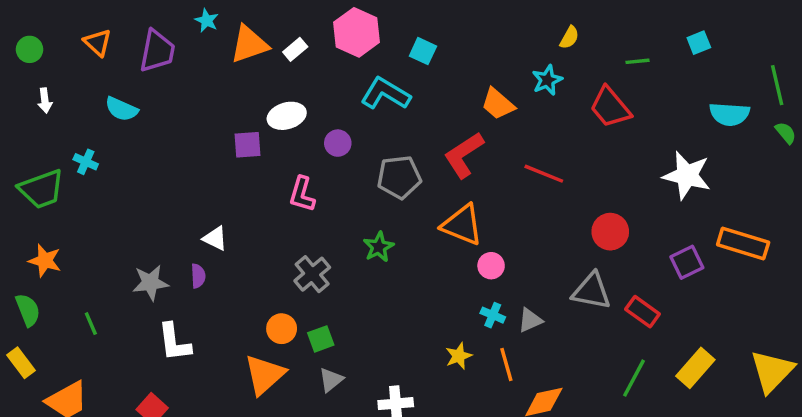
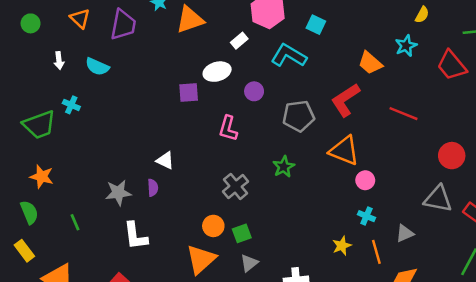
white rectangle: (295, 49) -> (239, 41), moved
white arrow: (45, 100) -> (59, 60), moved
gray triangle: (530, 320) -> (405, 233), moved

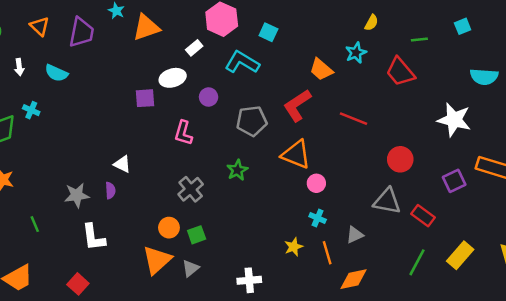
gray triangle: (249, 263) -> (191, 268), moved

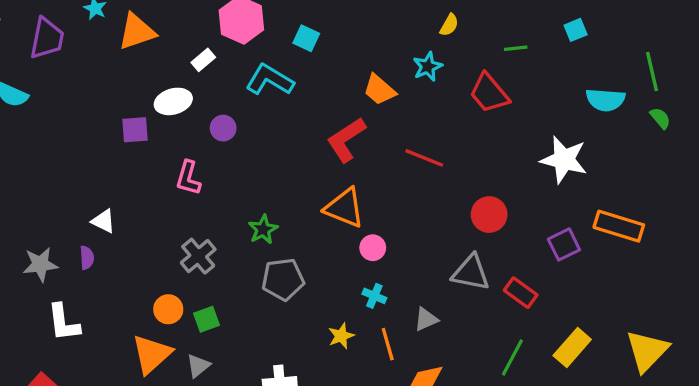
gray pentagon: (252, 121) -> (283, 279), moved

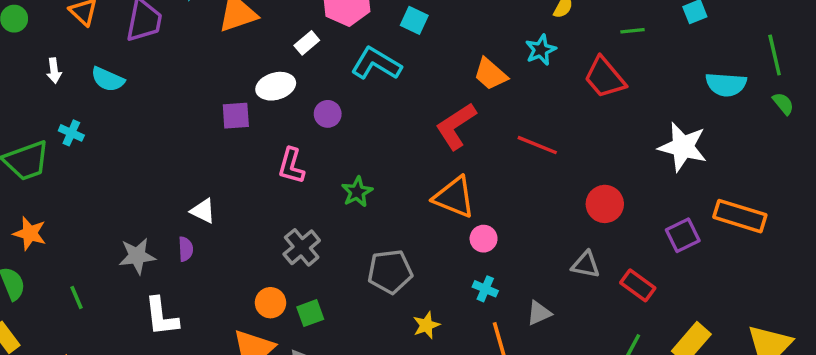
green star: (263, 229) -> (357, 192), moved
gray triangle: (471, 273) -> (586, 265), size x0.7
yellow star: (341, 336) -> (426, 325), moved

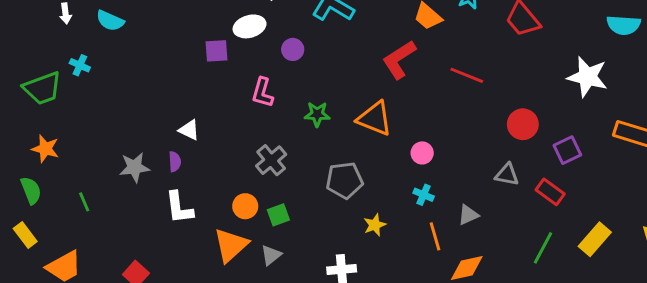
green star: (357, 192) -> (317, 114), turned 30
orange triangle: (454, 197) -> (375, 118), moved
purple square: (683, 235) -> (567, 150), moved
white L-shape: (161, 317) -> (179, 208), moved

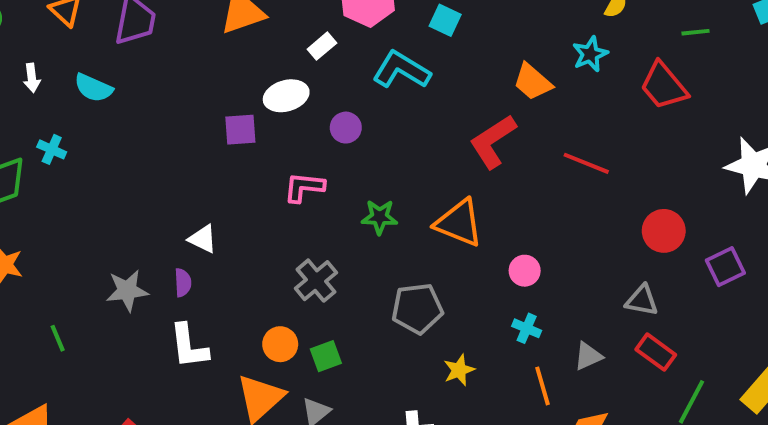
pink L-shape: (262, 93) -> (304, 187), turned 80
red rectangle: (550, 192) -> (656, 352), moved

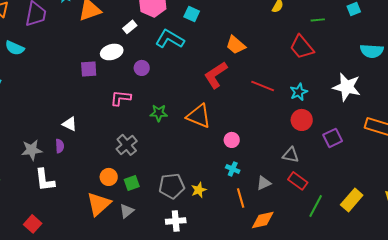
cyan star: (590, 54) -> (299, 92), moved
gray pentagon: (417, 308) -> (172, 186), moved
white L-shape: (189, 346) -> (45, 180), moved

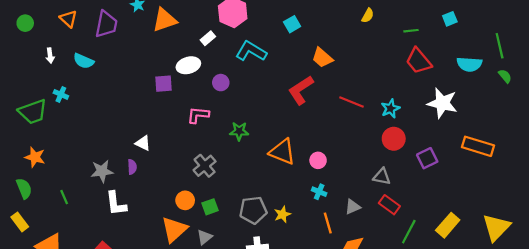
cyan square: (192, 14) -> (292, 24), moved, turned 35
red trapezoid: (302, 47) -> (419, 61), moved
orange triangle: (199, 116) -> (282, 152), moved

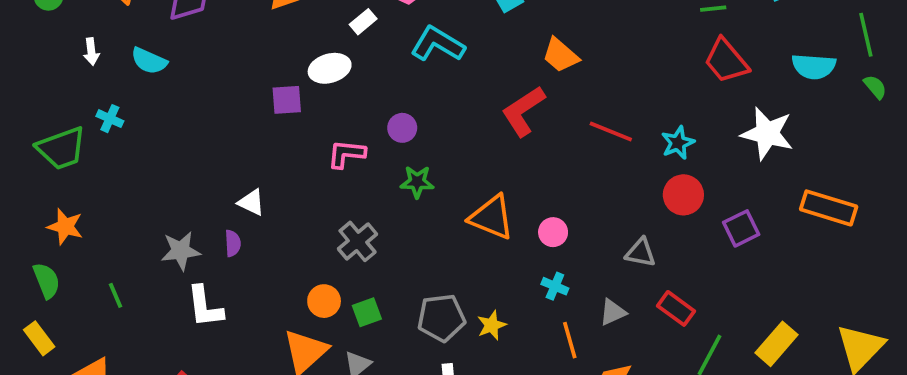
purple circle: (221, 83) -> (402, 128), moved
gray triangle: (382, 177) -> (641, 253), moved

